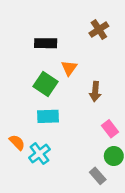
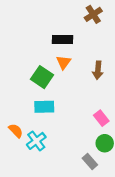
brown cross: (99, 30) -> (93, 14), moved
black rectangle: (46, 43) -> (62, 39), moved
brown arrow: (95, 92) -> (98, 70), moved

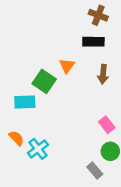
brown cross: (93, 14) -> (98, 15), turned -36
black rectangle: (62, 39) -> (93, 42), moved
cyan rectangle: (44, 107) -> (25, 102), moved

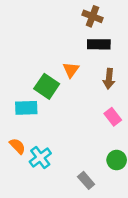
brown cross: (98, 15) -> (92, 16), moved
pink rectangle: (107, 125) -> (113, 117), moved
gray rectangle: (95, 171) -> (86, 180), moved

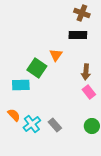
brown cross: (92, 16) -> (82, 13), moved
brown arrow: (109, 79) -> (86, 72), moved
gray rectangle: (86, 180) -> (55, 125), moved

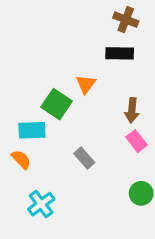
orange semicircle: (14, 115) -> (21, 159), moved
cyan cross: (32, 124) -> (41, 204), moved
gray rectangle: (55, 125) -> (84, 158), moved

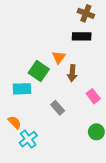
brown arrow: (132, 110) -> (72, 73), moved
orange semicircle: (21, 159) -> (15, 122), moved

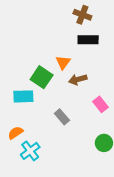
brown cross: (86, 13) -> (82, 15), moved
brown arrow: (72, 73) -> (78, 79), turned 70
orange semicircle: (15, 122) -> (15, 133), turned -80

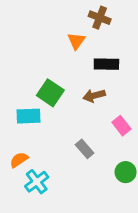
black rectangle: (88, 40) -> (106, 64), moved
orange triangle: (63, 62) -> (76, 41), moved
gray rectangle: (62, 117) -> (85, 149), moved

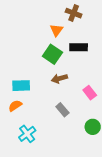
green square: (50, 93) -> (52, 54), moved
brown arrow: (94, 96) -> (59, 78), moved
orange semicircle: (19, 160) -> (15, 106), moved

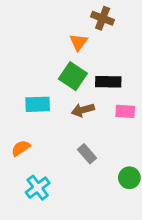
black rectangle: (79, 47) -> (108, 82), moved
cyan rectangle: (21, 86) -> (38, 104), moved
pink rectangle: (90, 93) -> (125, 111), moved, turned -48

